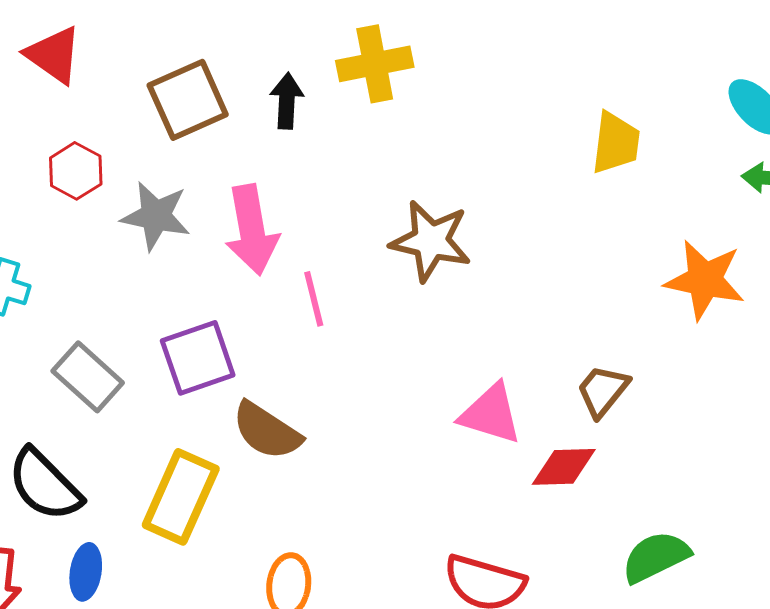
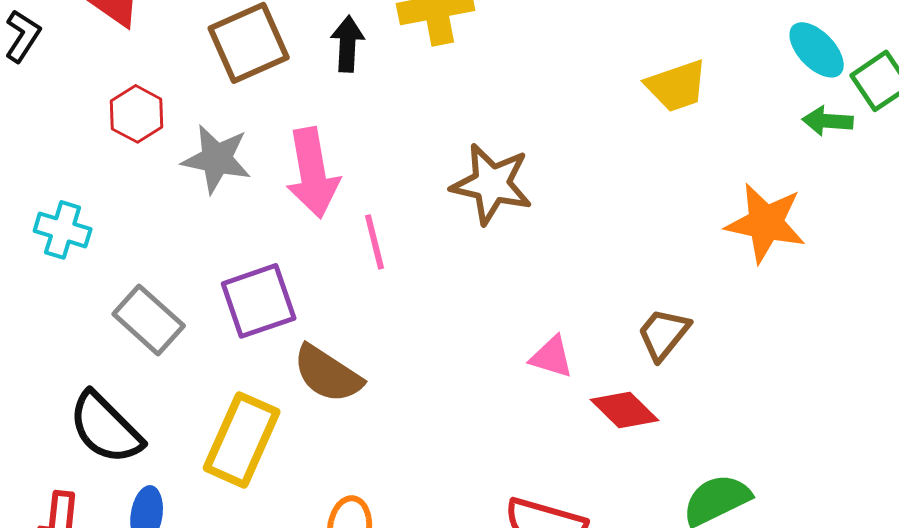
yellow trapezoid: (616, 143) -> (677, 86), turned 64
pink triangle: (491, 414) -> (552, 357), size x0.7
red diamond: (564, 467) -> (625, 410), turned 46

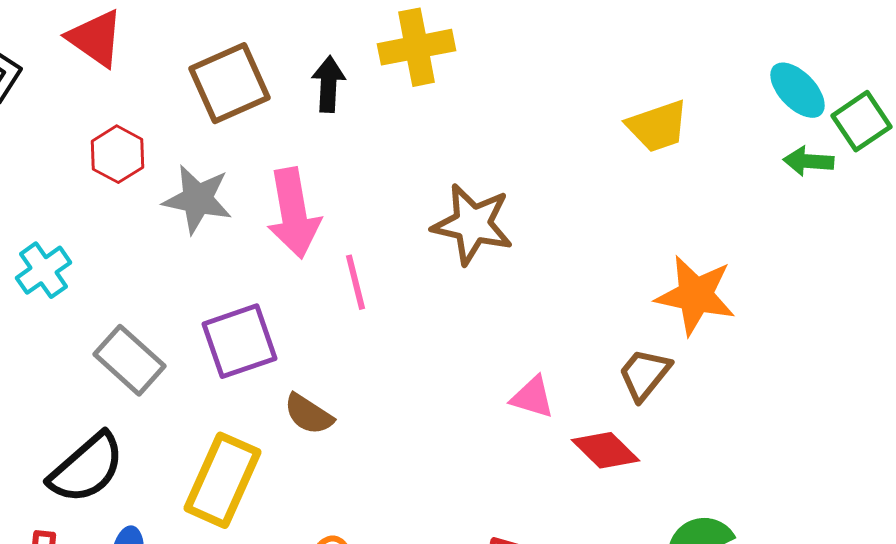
orange star: (766, 223) -> (696, 295), moved
cyan cross: (63, 230) -> (44, 270), turned 38
brown semicircle: (328, 374) -> (308, 414), size x0.7
black semicircle: (106, 428) -> (86, 468), turned -86

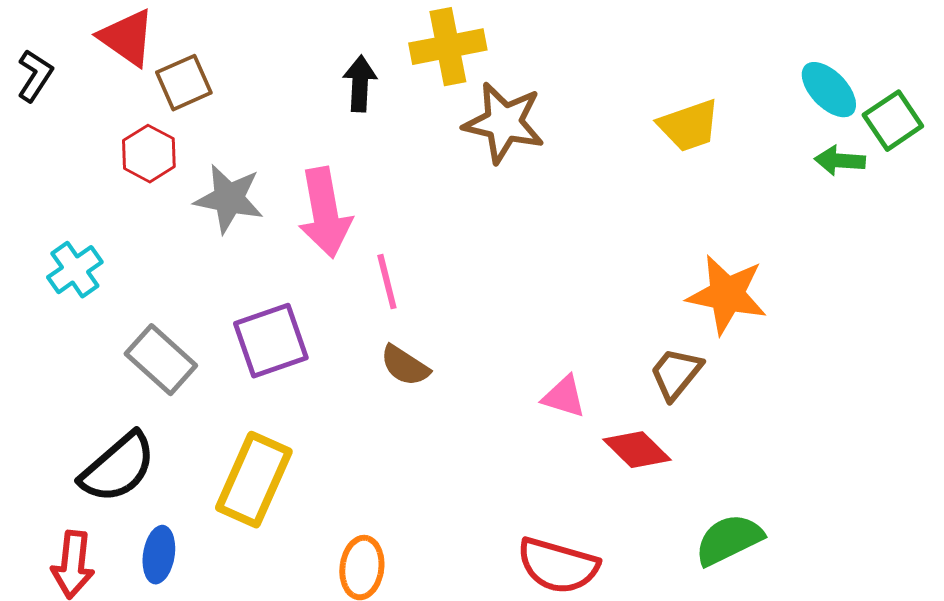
brown square: (230, 83) -> (184, 83), moved, size x0.7
brown star: (472, 224) -> (504, 123), moved
brown semicircle: (308, 414) -> (405, 366), moved

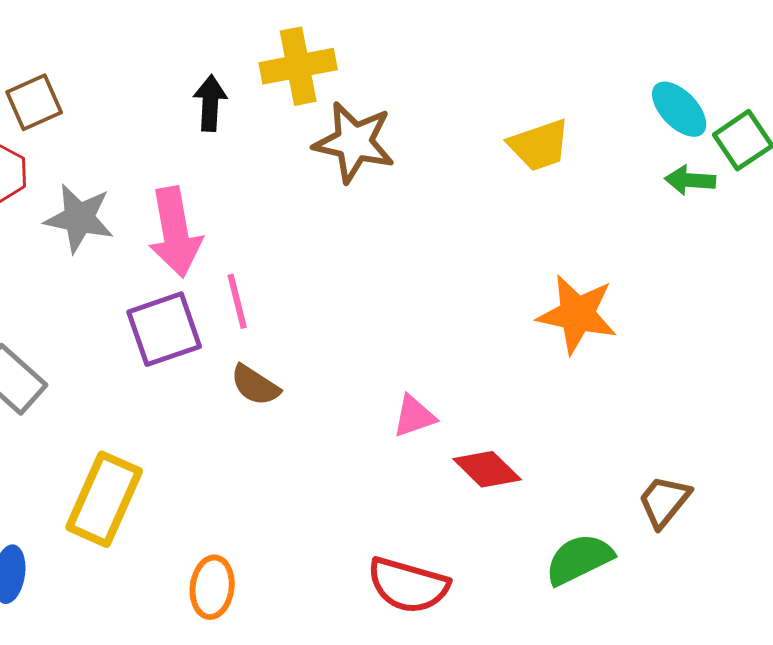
purple square: (271, 341) -> (164, 329), moved
brown trapezoid: (676, 374) -> (664, 501), moved
pink triangle: (564, 397) -> (414, 416), turned -36

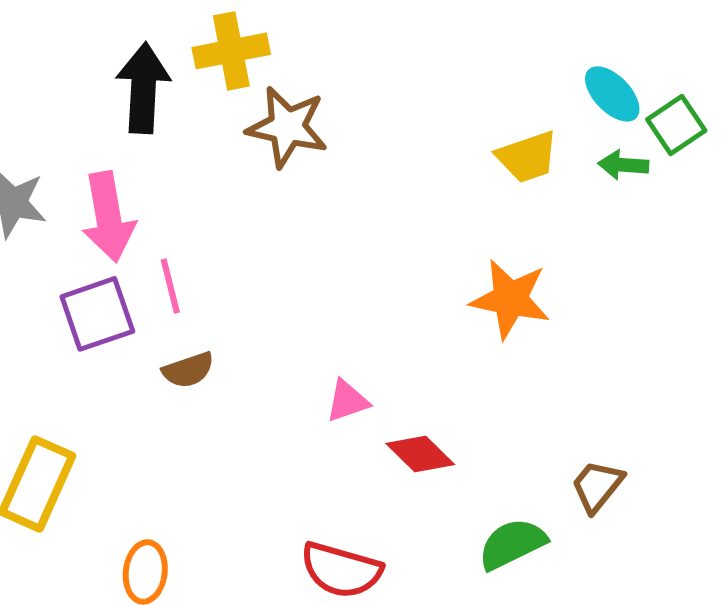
black arrow: (210, 103) -> (143, 88), size x1.6
yellow trapezoid: (539, 145) -> (527, 157), moved
brown semicircle: (255, 385) -> (188, 370), turned -52

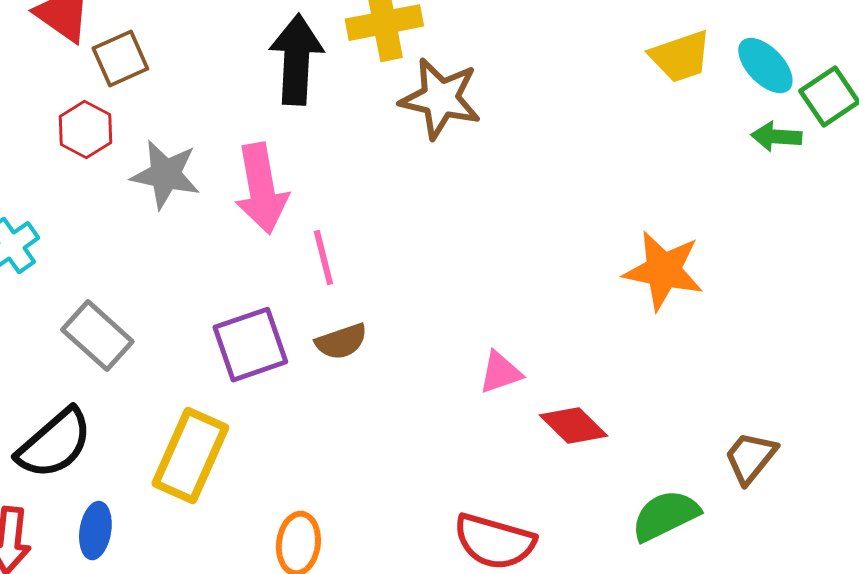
yellow trapezoid: (527, 157) -> (680, 57), moved
purple square: (97, 314) -> (250, 345), moved

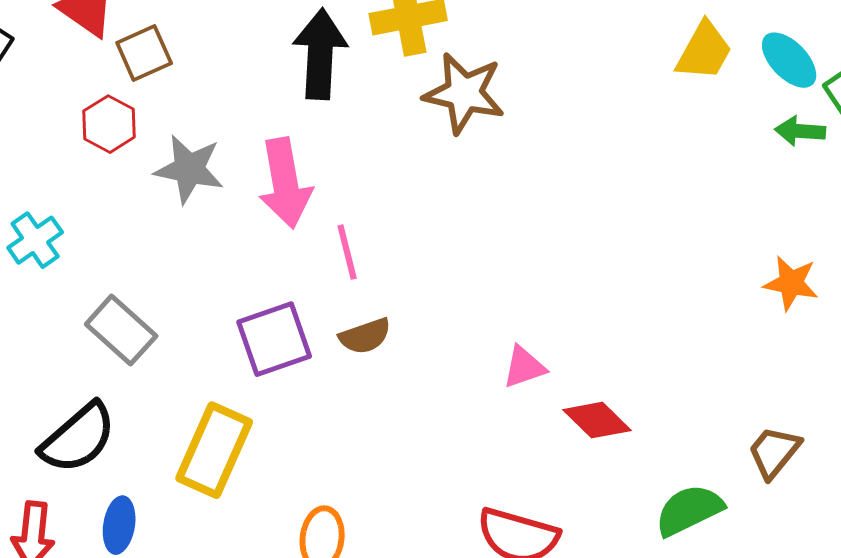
yellow trapezoid: (680, 57) -> (704, 51), turned -42
orange star: (663, 271) -> (791, 283), moved, size x0.7

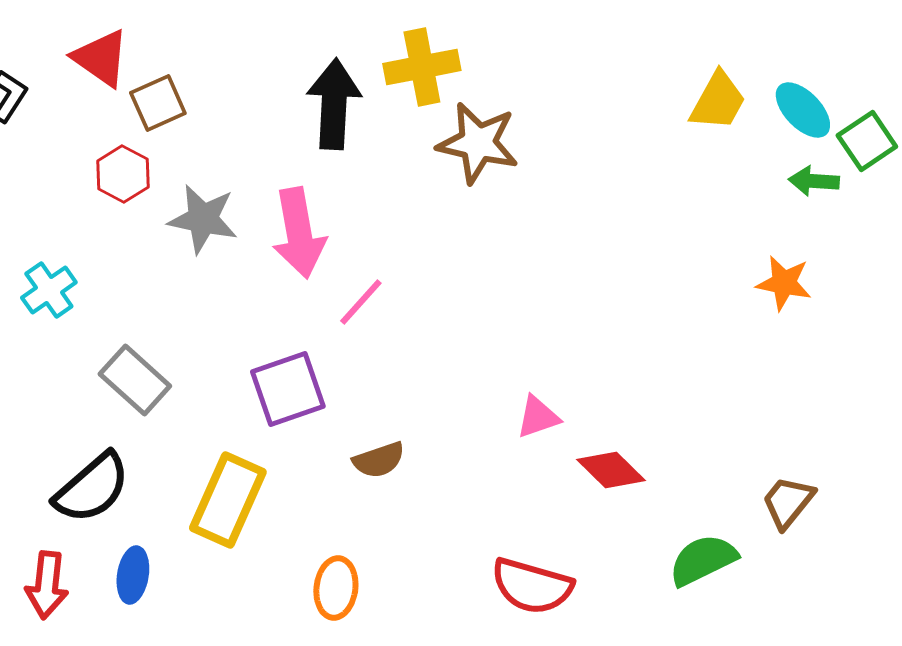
pink line: (347, 252) -> (361, 302), turned 56
orange star: (791, 283) -> (784, 283), moved
brown semicircle: (365, 336) -> (379, 460), moved

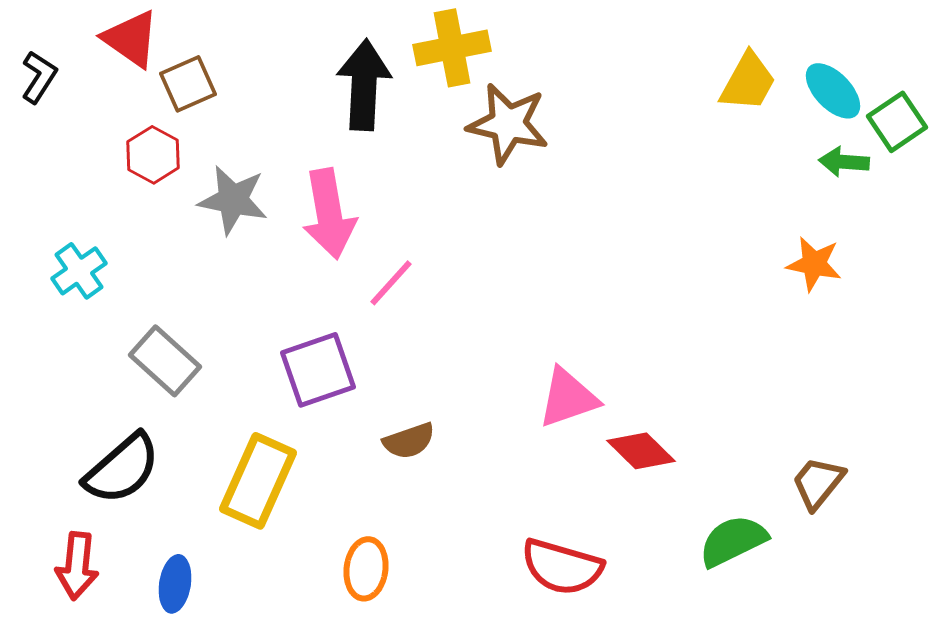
pink triangle: (538, 417) -> (568, 398), size x1.4
blue ellipse: (133, 575) -> (175, 584), moved

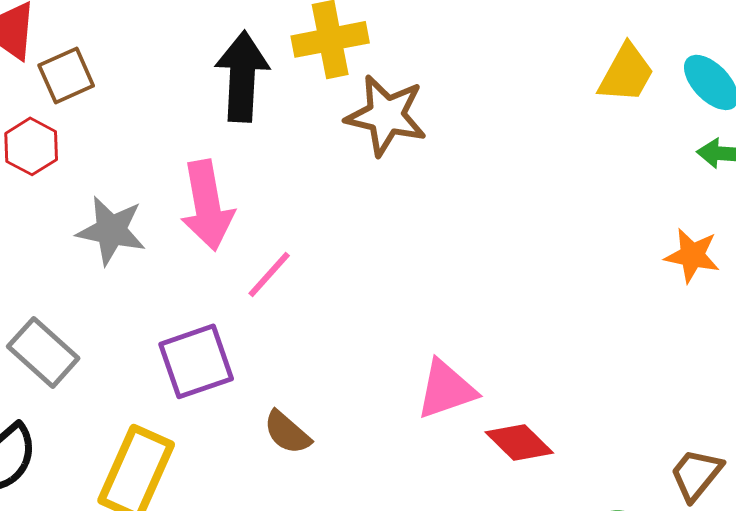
gray star: (233, 200) -> (111, 230), moved
brown semicircle: (409, 441) -> (287, 432), turned 60

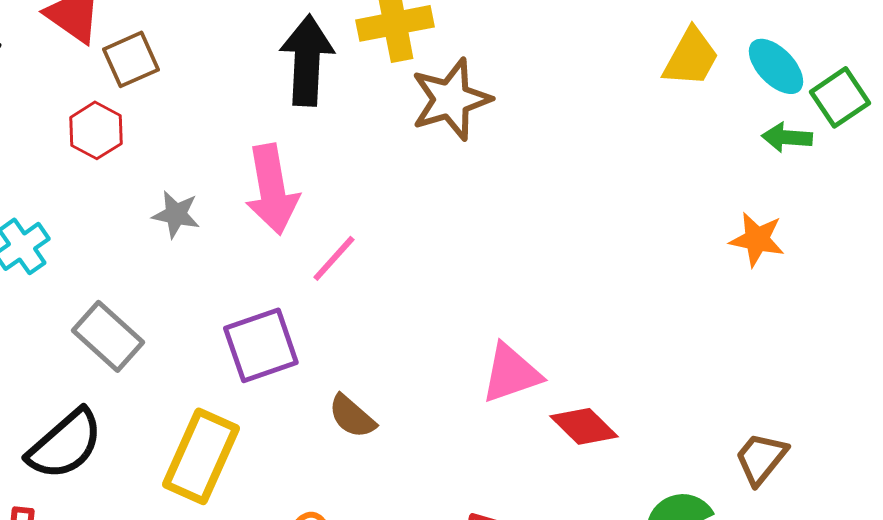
brown star: (386, 115) -> (451, 99), turned -30
gray star: (111, 230) -> (176, 214), size x0.7

